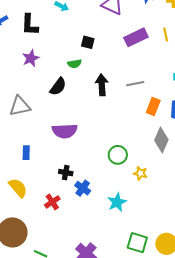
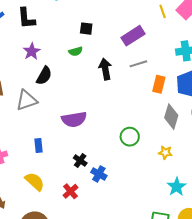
purple rectangle: (136, 37) -> (133, 36), moved
black semicircle: (58, 87) -> (44, 76), moved
black cross: (66, 173) -> (80, 161), turned 32
yellow star: (140, 173) -> (165, 152), moved
cyan star: (117, 202) -> (177, 187), moved

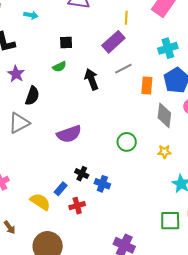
yellow line: (163, 11) -> (126, 18), moved, turned 32
blue rectangle: (38, 146) -> (61, 189), moved, turned 56
red cross: (70, 191) -> (77, 206), turned 35

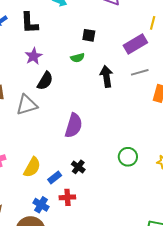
purple semicircle: (69, 134) -> (74, 126), turned -65
green circle: (127, 142) -> (128, 157), moved
blue cross: (102, 184) -> (41, 205), moved
yellow semicircle: (40, 202) -> (32, 167), moved, turned 75

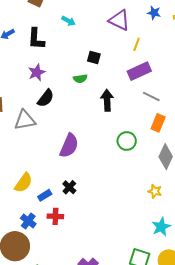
yellow line: (153, 23) -> (137, 44), moved
gray line: (140, 72) -> (151, 96), moved, turned 36
green circle: (128, 157) -> (127, 141), moved

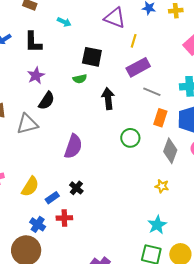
black square: (94, 58) -> (92, 57), size x1.5
cyan star: (161, 227) -> (157, 225), moved

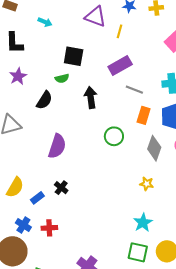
yellow line: (134, 41) -> (119, 31), moved
black semicircle: (47, 101) -> (44, 100), moved
red cross: (64, 218) -> (49, 228), moved

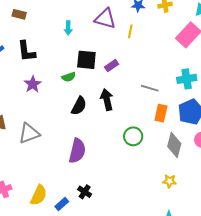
cyan arrow: (45, 22) -> (68, 28), moved, turned 72
purple rectangle: (120, 66) -> (112, 66), moved, size x0.6
green semicircle: (62, 78) -> (69, 77), moved
black semicircle: (44, 100) -> (79, 106), moved

